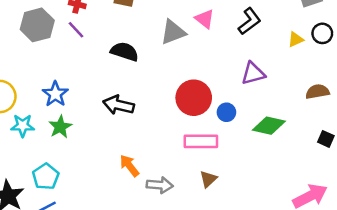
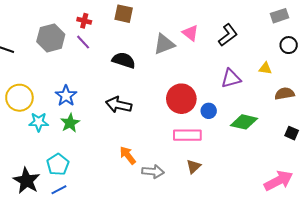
yellow triangle: (296, 39) -> (265, 68), moved, turned 32

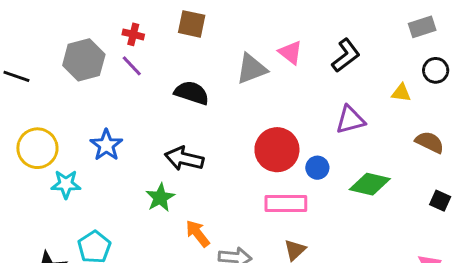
yellow triangle: (265, 68) -> (401, 93), moved
brown semicircle: (285, 94) -> (430, 142), turned 36
green star: (70, 123) -> (160, 198), moved

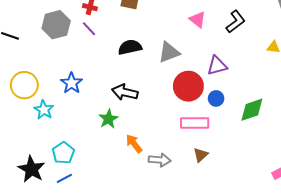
gray triangle: (252, 69) -> (169, 52), moved
black semicircle: (192, 93) -> (130, 47), turned -30
purple triangle: (350, 120) -> (217, 66), moved
cyan star: (66, 184) -> (44, 110), turned 30
green diamond: (370, 184) -> (252, 110), turned -32

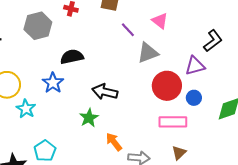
pink triangle: (198, 20) -> (160, 21), moved
black L-shape: (236, 22) -> (213, 41), moved
purple line: (89, 29) -> (128, 30), moved
black semicircle: (130, 47) -> (72, 57), moved

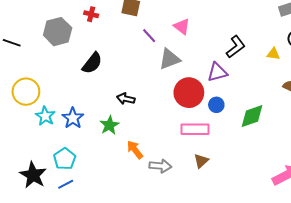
black semicircle: (72, 57) -> (92, 63), turned 140
blue star: (53, 83) -> (73, 118), moved
black arrow: (105, 92) -> (126, 99), size x0.7

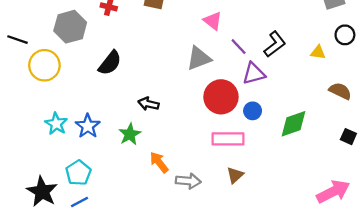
purple line: (149, 36) -> (239, 47), moved
yellow circle: (26, 92) -> (44, 65), moved

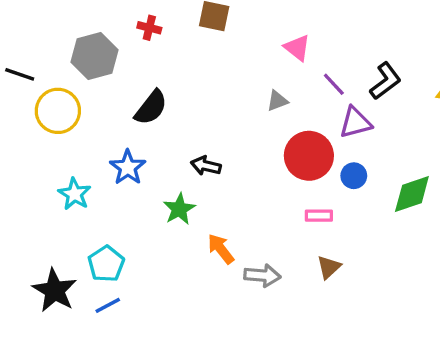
gray triangle: (199, 58) -> (277, 101), size x0.6
blue star: (88, 126) -> (128, 167), moved
pink rectangle: (228, 139) -> (319, 216), size x0.6

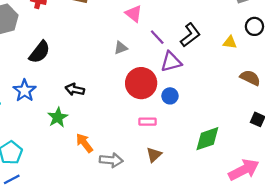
green diamond: (412, 194) -> (207, 139), moved

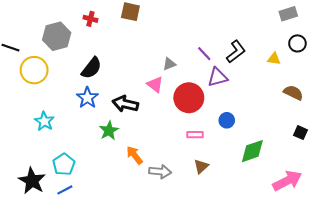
pink triangle: (134, 14) -> (155, 84), moved
black arrow: (75, 90) -> (125, 104), size x1.4
blue star: (25, 91) -> (87, 98), moved
blue circle: (170, 96) -> (227, 120), moved

